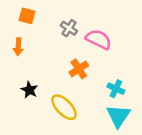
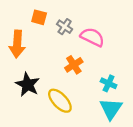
orange square: (27, 16) -> (39, 17), moved
orange arrow: (18, 47) -> (17, 44), size x1.6
black star: (29, 90) -> (28, 85), size x1.5

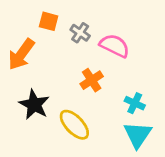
orange arrow: (17, 44) -> (21, 54), turned 32

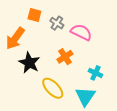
black star: (34, 105) -> (29, 63), moved
cyan triangle: (138, 135) -> (85, 96), moved

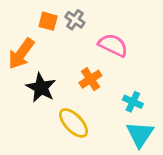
gray cross: (57, 23) -> (75, 20), moved
cyan triangle: (85, 96) -> (140, 134), moved

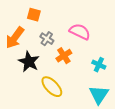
gray cross: (75, 20) -> (47, 39), moved
cyan cross: (133, 102) -> (99, 65), moved

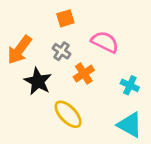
orange square: (34, 15) -> (65, 18), moved, turned -32
cyan triangle: (99, 95) -> (130, 125), turned -35

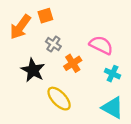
orange square: (65, 18) -> (45, 16), moved
pink semicircle: (105, 42) -> (101, 45), moved
orange arrow: (19, 50) -> (20, 27), moved

